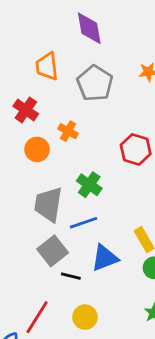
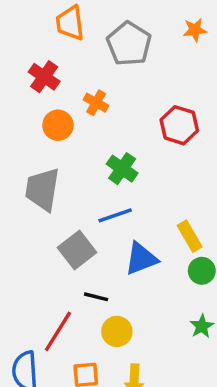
gray trapezoid: (48, 204) -> (42, 189), moved
black line: (71, 276) -> (96, 297), moved

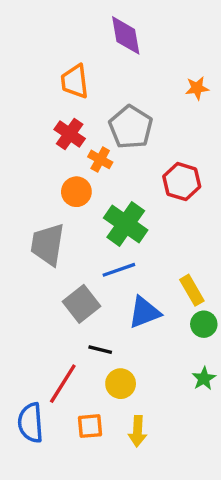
gray pentagon: (129, 44) -> (131, 127), moved
red cross: (44, 77) -> (70, 134), moved
orange circle: (58, 125) -> (76, 192), moved
green cross: (122, 169) -> (126, 224), size x1.4

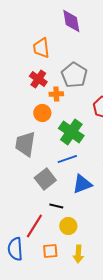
orange cross: (100, 159) -> (56, 94), turned -32

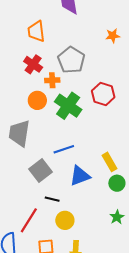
green cross: (71, 132) -> (68, 106), moved

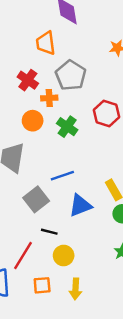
orange trapezoid: (36, 31) -> (46, 43), moved
green cross: (68, 106) -> (67, 127), size x0.7

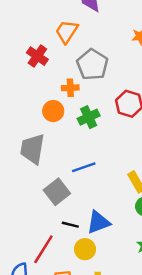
orange trapezoid: (46, 43) -> (67, 32), turned 40
red cross: (28, 80) -> (37, 56), moved
green cross: (67, 127) -> (89, 117), turned 30
blue triangle: (80, 205) -> (98, 222), moved

